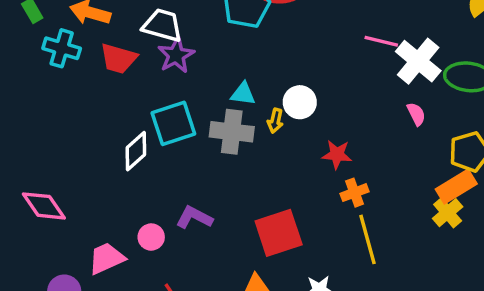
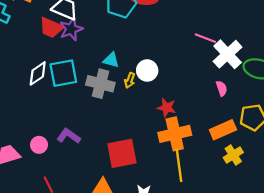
red trapezoid: (118, 59) -> (51, 28), moved
white diamond: (136, 151) -> (38, 73), moved
orange rectangle: (456, 187) -> (223, 130), moved
orange cross: (354, 193) -> (175, 134), size x1.8

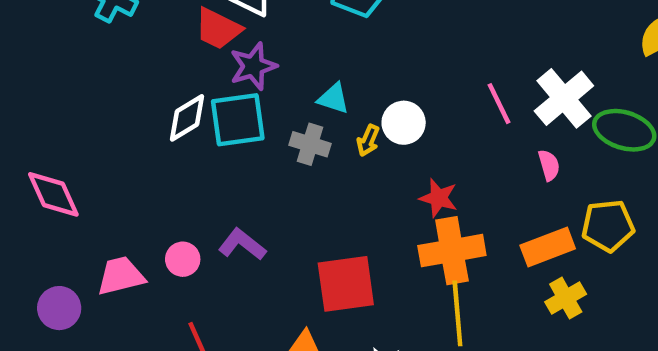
purple star: (71, 29) -> (253, 66), moved
pink line: (205, 38) -> (499, 104), moved, turned 40
gray cross: (100, 84) -> (310, 144), size x0.7

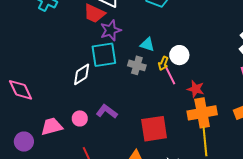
pink line: (499, 104) -> (170, 75), moved
white diamond: (187, 118) -> (82, 74), moved

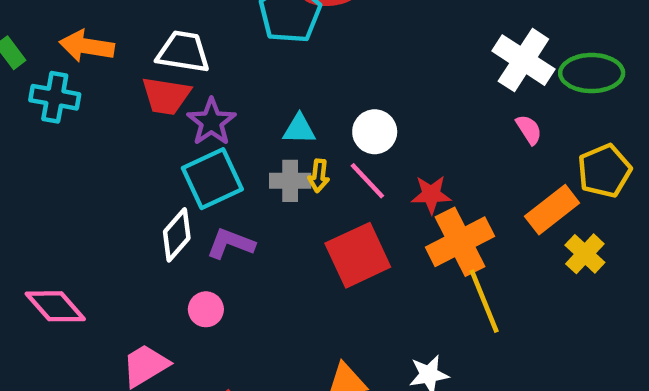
yellow arrow: (163, 63) -> (319, 176), moved
purple L-shape: (107, 111) -> (231, 244), moved
pink circle: (80, 118) -> (206, 309), moved
red square: (154, 129) -> (358, 255), moved

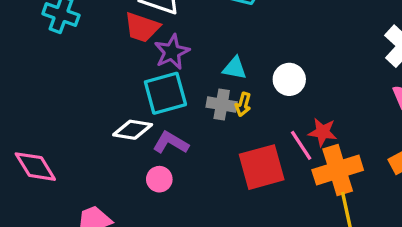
pink line: (367, 181) -> (301, 145), moved
white diamond: (177, 235) -> (133, 130), turned 48
pink circle: (206, 309) -> (159, 179), moved

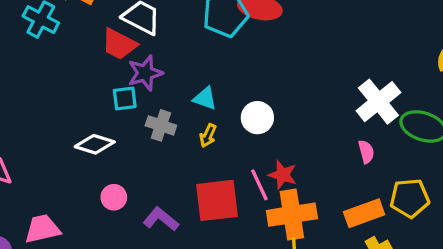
cyan square: (165, 93) -> (125, 98), moved, size x0.6
gray cross: (222, 105) -> (161, 125), moved
purple L-shape: (171, 143) -> (161, 219), moved

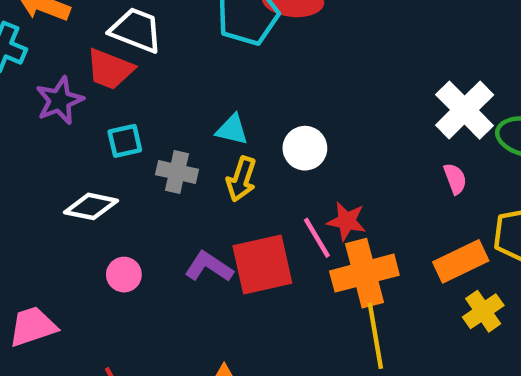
purple star: (145, 73) -> (60, 100), moved
yellow arrow: (208, 136) -> (241, 179), size x1.4
purple L-shape: (161, 219) -> (209, 267), moved

